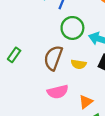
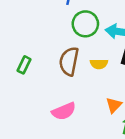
pink semicircle: (58, 92) -> (64, 111), moved

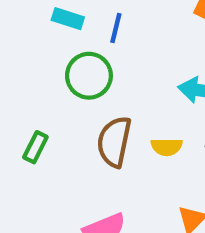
green circle: (85, 24) -> (89, 76), moved

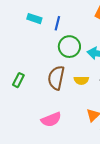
green circle: (89, 76) -> (69, 47), moved

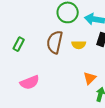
pink semicircle: (51, 120) -> (30, 82), moved

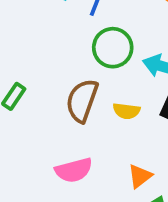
pink semicircle: (30, 82) -> (74, 170), moved

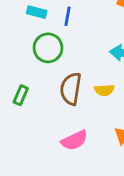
green circle: (113, 48) -> (48, 48), moved

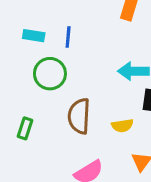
yellow semicircle: (104, 90) -> (122, 126), moved

